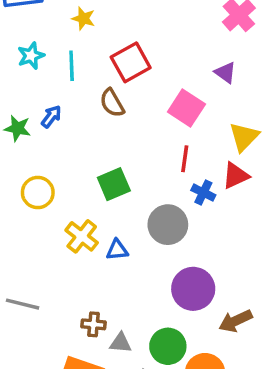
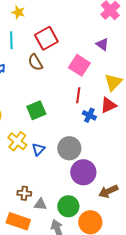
gray circle: (168, 225) -> (69, 148), moved
blue triangle: (117, 250) -> (38, 149), turned -40

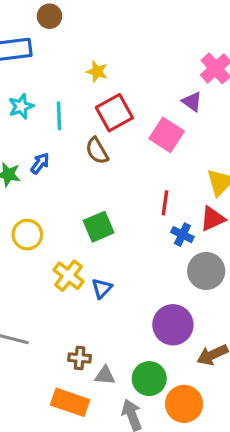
yellow star: (18, 12) -> (97, 72), moved
purple triangle: (102, 44) -> (192, 102), moved
pink square: (79, 65) -> (167, 135), moved
gray circle: (69, 148) -> (206, 271), moved

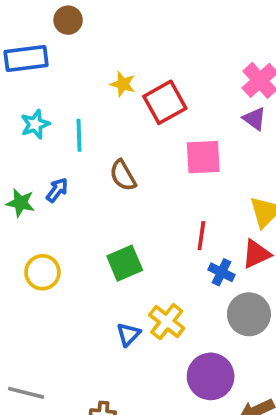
purple triangle: (192, 102) -> (254, 119), moved
red square: (114, 113) -> (165, 102), moved
pink square: (167, 135) -> (203, 157), turned -36
yellow cross: (68, 276) -> (167, 322), moved

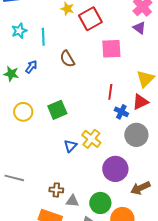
green square: (125, 263) -> (57, 110), moved

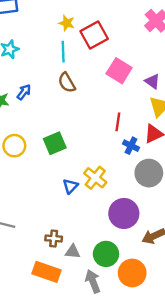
purple triangle: (139, 28) -> (152, 81), moved
cyan line: (43, 37) -> (63, 52), moved
pink square: (111, 49) -> (119, 71), turned 35

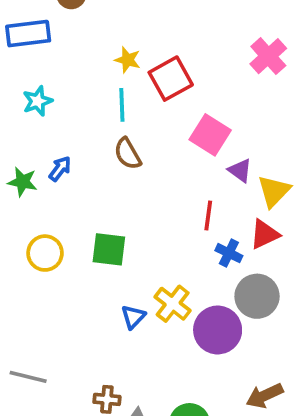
purple triangle: (152, 81) -> (240, 171), moved
green square: (55, 143) -> (109, 249), turned 30
purple circle: (124, 213) -> (218, 330), moved

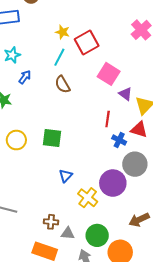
cyan line: (122, 105) -> (59, 57), turned 30
blue arrow: (60, 169) -> (25, 77), moved
red triangle: (265, 234) -> (139, 130), turned 42
yellow cross: (173, 304) -> (88, 198), moved

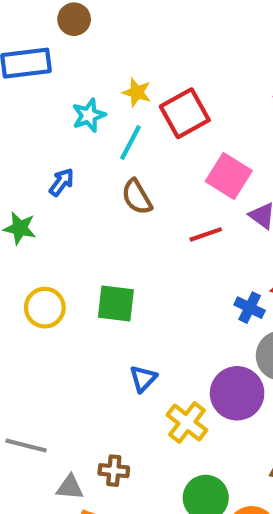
cyan star: (12, 55) -> (89, 115), moved
red line: (108, 119) -> (206, 234), moved, turned 63
gray triangle: (68, 233) -> (70, 487), moved

